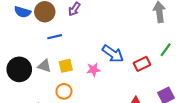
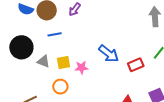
black circle: (19, 69) -> (21, 47), moved
pink star: (94, 70) -> (82, 68), moved

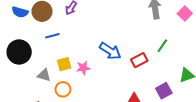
gray triangle: (43, 61) -> (44, 75), moved

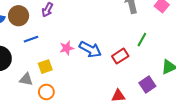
pink star: (83, 68) -> (67, 48), moved

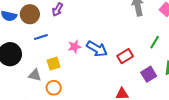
green line: (142, 40) -> (155, 42), moved
purple square: (147, 84) -> (149, 74), moved

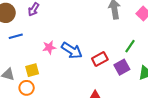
yellow square: (54, 64) -> (32, 70), moved
purple square: (149, 74) -> (122, 67), moved

